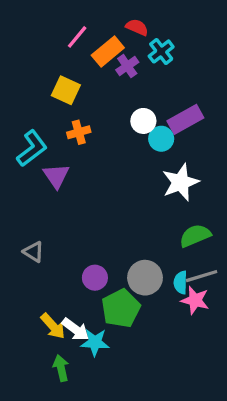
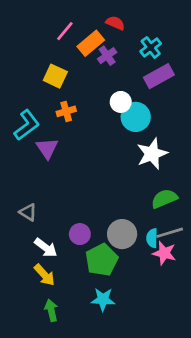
cyan cross: (161, 51) -> (151, 47), moved
purple rectangle: (185, 119) -> (159, 76), moved
cyan circle: (161, 139) -> (136, 117), size x1.4
white arrow: (76, 329) -> (46, 248), moved
cyan star: (95, 342) -> (103, 299), moved

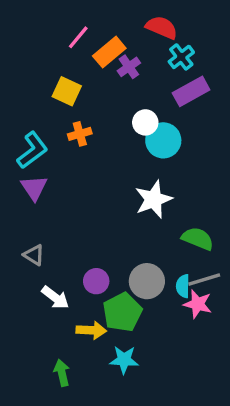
red semicircle: (115, 23) -> (162, 28), moved, size x1.4
purple triangle: (47, 148) -> (34, 188), moved
white star: (152, 154) -> (153, 199), moved
green semicircle: (164, 199) -> (198, 239), turned 45
yellow arrow: (44, 275) -> (91, 330), moved, turned -45

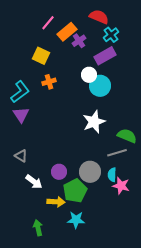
purple rectangle: (191, 91) -> (105, 56), moved
green semicircle: (198, 239) -> (127, 136), moved
gray line: (204, 280) -> (117, 153), moved

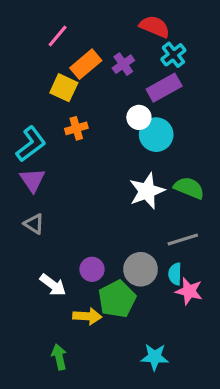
pink line: (48, 23) -> (58, 36), moved
orange rectangle: (67, 32) -> (86, 64), moved
green semicircle: (127, 136) -> (189, 188), moved
gray triangle: (21, 156) -> (34, 224), moved
cyan star: (76, 220) -> (155, 357), moved

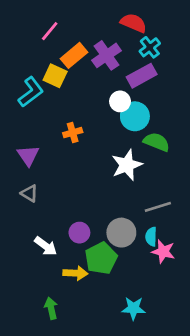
purple cross: (123, 64) -> (106, 55), size x1.5
orange cross: (76, 128) -> (73, 133), moved
cyan L-shape: (31, 144) -> (31, 92), moved
green semicircle: (189, 188) -> (157, 142), moved

